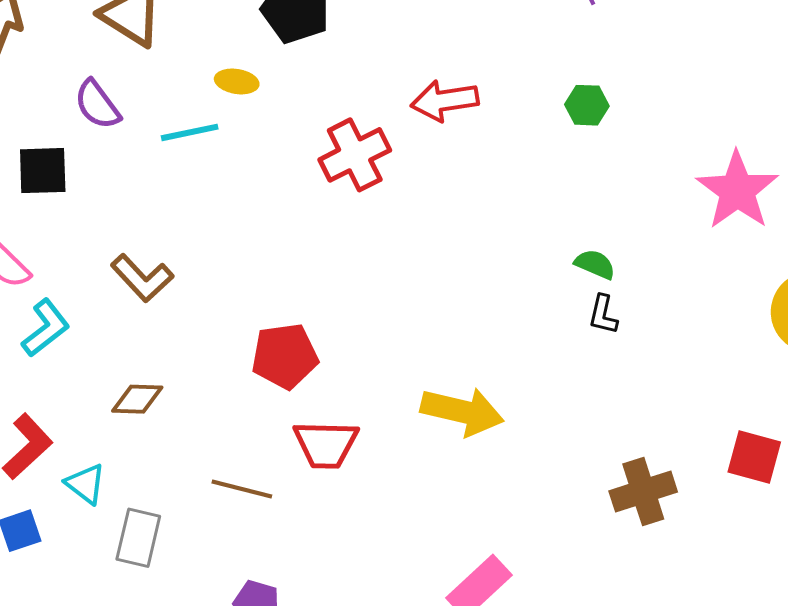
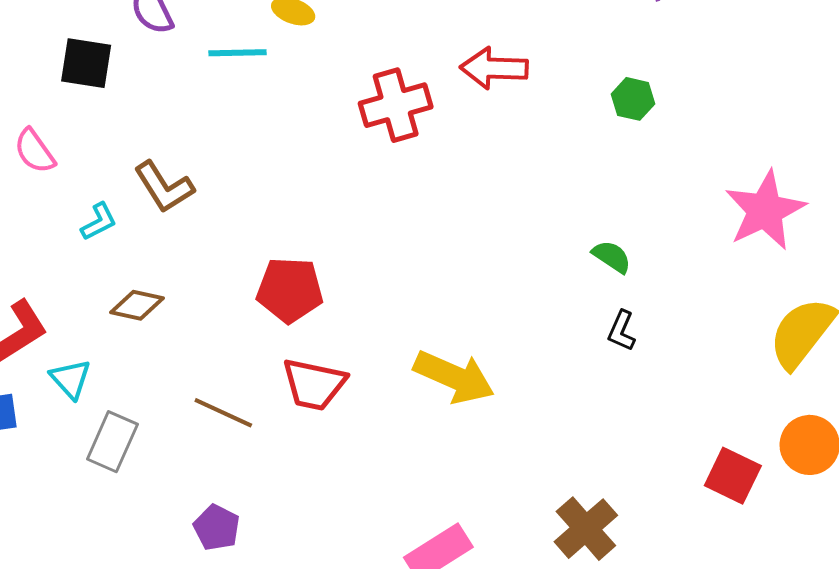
black L-shape: (603, 315) -> (622, 331), moved
cyan L-shape: (46, 328) -> (99, 222), moved, size x0.7
brown cross: (643, 491) -> (586, 529), moved, turned -34

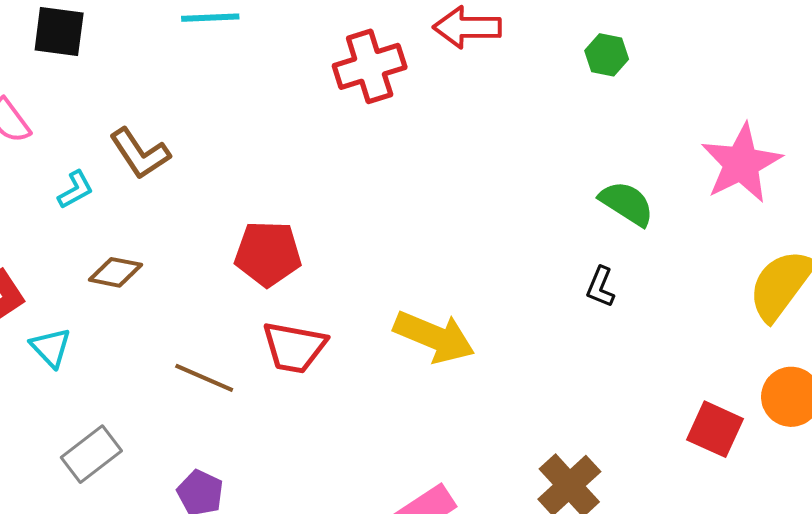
green semicircle: (612, 257) -> (627, 203), moved, size x1.4
gray rectangle: (112, 442) -> (91, 454), moved, turned 30

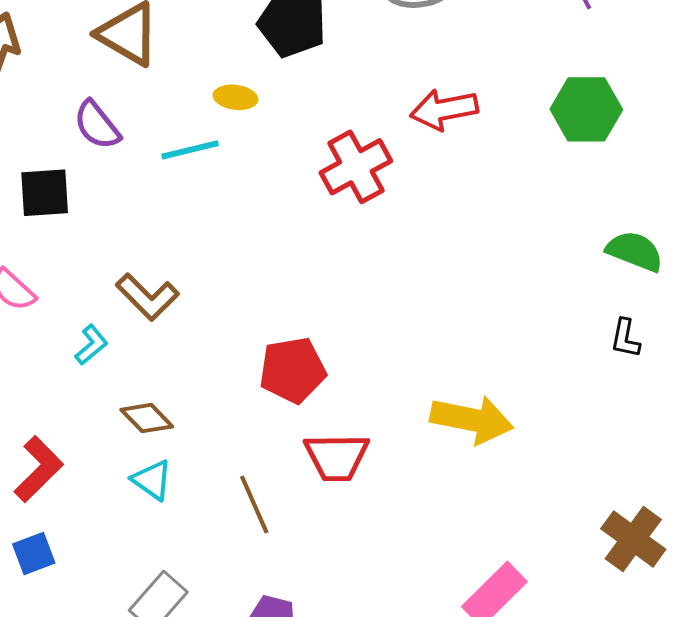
green hexagon: (607, 55) -> (586, 109), size x1.6
brown diamond: (115, 272) -> (147, 418), turned 46
cyan triangle: (51, 347) -> (152, 480), moved
brown line: (204, 378) -> (254, 504), turned 54

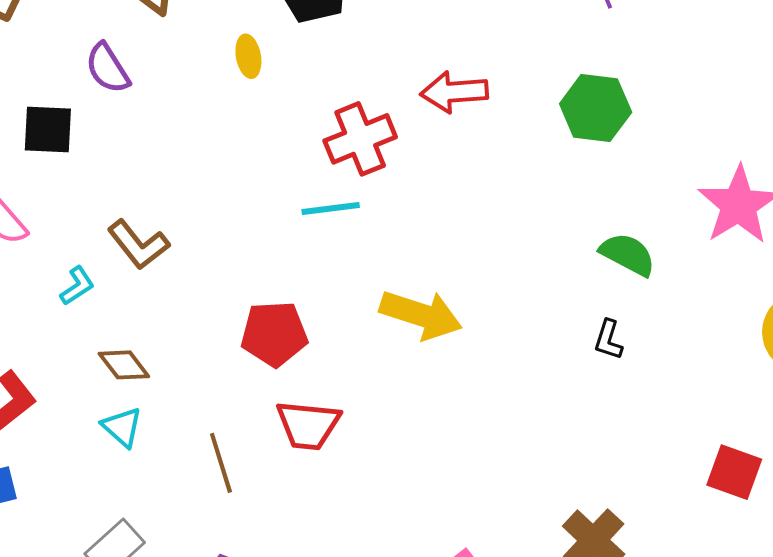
yellow ellipse: (235, 97) -> (248, 56), turned 66
cyan line: (190, 150) -> (331, 209), moved
yellow arrow: (472, 420) -> (421, 315), moved

